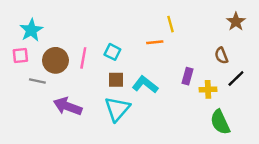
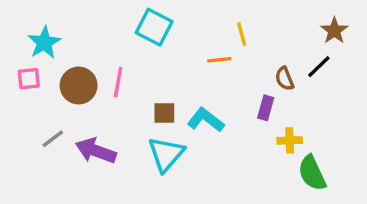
cyan square: (112, 52) -> (154, 27), moved, size x1.5
brown semicircle: (221, 56) -> (285, 79), moved
black line: (236, 79) -> (319, 67), moved
gray line: (37, 81) -> (53, 139), moved, turned -49
yellow cross: (208, 89) -> (290, 140), moved

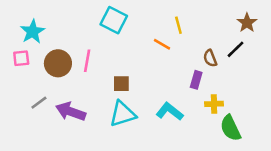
orange line: (219, 60) -> (162, 44), turned 36
cyan L-shape: (206, 120) -> (170, 112), moved
cyan triangle: (166, 154) -> (123, 114), turned 32

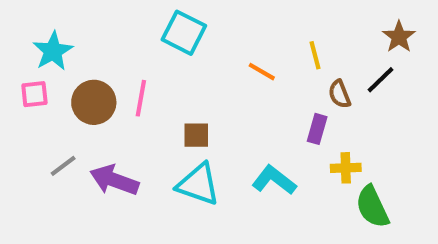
yellow line: (178, 25) -> (315, 55), moved
cyan triangle: (123, 114) -> (198, 184), turned 36

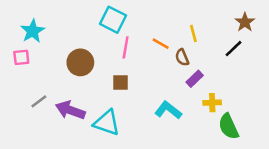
brown semicircle: (340, 94) -> (182, 57), moved
pink line: (141, 98) -> (126, 47), moved
brown circle: (94, 102) -> (80, 62), moved
purple rectangle: (317, 129) -> (195, 79), turned 30
cyan triangle: (198, 184) -> (107, 123), moved

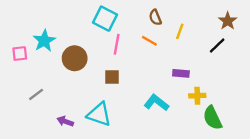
cyan star: (33, 31) -> (44, 41), moved
yellow line: (193, 34) -> (180, 31), turned 35
brown semicircle: (182, 57) -> (155, 17), moved
purple rectangle: (195, 79) -> (181, 73), turned 49
purple arrow: (70, 110) -> (65, 121), moved, size x0.6

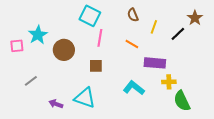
orange line: (149, 41) -> (132, 44), moved
black line: (217, 45) -> (178, 34), moved
purple rectangle: (181, 73) -> (155, 63), size x1.5

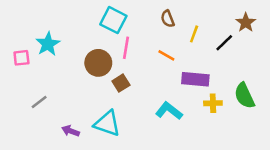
brown circle: (64, 50) -> (98, 63), moved
brown square: (96, 66) -> (121, 83), turned -32
green semicircle: (182, 101) -> (244, 96), moved

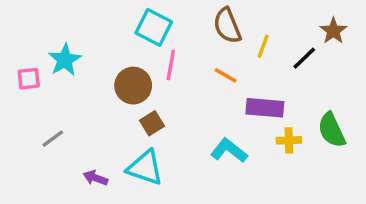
brown semicircle: (168, 19) -> (227, 26), size x1.5
brown square: (121, 83) -> (152, 123), moved

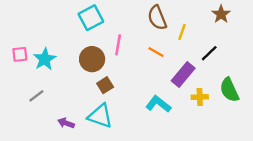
cyan square: (154, 27) -> (91, 18), moved, turned 35
brown star: (333, 31) -> (221, 14), moved
black line: (304, 58) -> (209, 53), moved
cyan star: (65, 60) -> (45, 59), moved
purple rectangle: (265, 108) -> (183, 75), turned -55

